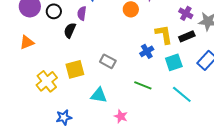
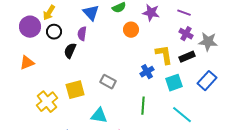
green line: (143, 85) -> (143, 106), turned 72

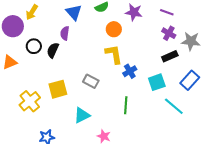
black circle: (54, 32) -> (34, 46), moved
yellow L-shape: (164, 55) -> (114, 54), moved
cyan line: (182, 115) -> (174, 106), moved
cyan triangle: (99, 116) -> (82, 115), turned -36

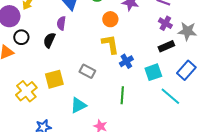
black circle: (34, 46) -> (21, 37), moved

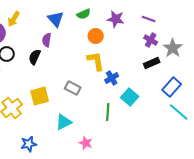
gray star: (187, 31) -> (173, 48), turned 30
cyan square: (153, 72) -> (130, 97), moved, turned -30
cyan line: (170, 96) -> (179, 112), moved

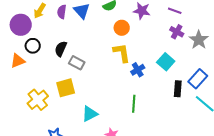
purple semicircle: (47, 40) -> (62, 12), moved
black rectangle: (152, 63) -> (178, 89), moved, turned -63
gray rectangle: (73, 88) -> (77, 63), moved
cyan square: (130, 97) -> (166, 62), moved

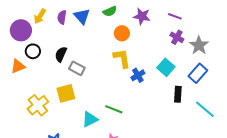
blue rectangle: (198, 79) -> (198, 73), moved
green line: (134, 104) -> (114, 109), moved, turned -72

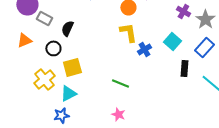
black circle: (33, 51) -> (53, 48), moved
gray rectangle: (77, 68) -> (44, 18), moved
cyan triangle: (90, 119) -> (68, 93), moved

